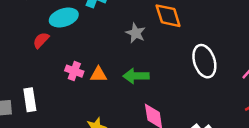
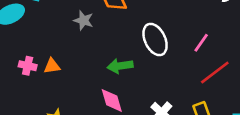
green arrow: (136, 76) -> (120, 66), moved

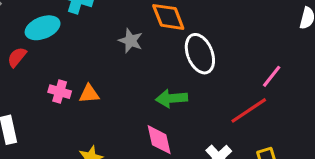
white ellipse: (155, 39) -> (200, 54), moved
red line: (215, 73) -> (249, 110), moved

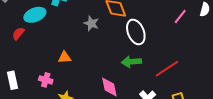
pink line: (272, 76) -> (180, 16), moved
pink cross: (60, 92) -> (46, 80), moved
green arrow: (172, 98) -> (131, 62), moved

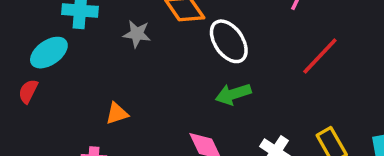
gray star: (91, 23) -> (137, 34), moved
red line: (167, 69) -> (320, 56), moved

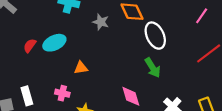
cyan ellipse: (49, 53) -> (54, 43), moved
green arrow: (233, 94) -> (153, 68), turned -114

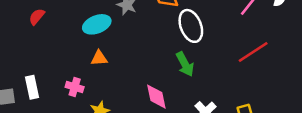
cyan ellipse: (54, 43) -> (97, 24), moved
red semicircle: (30, 46) -> (37, 17), moved

